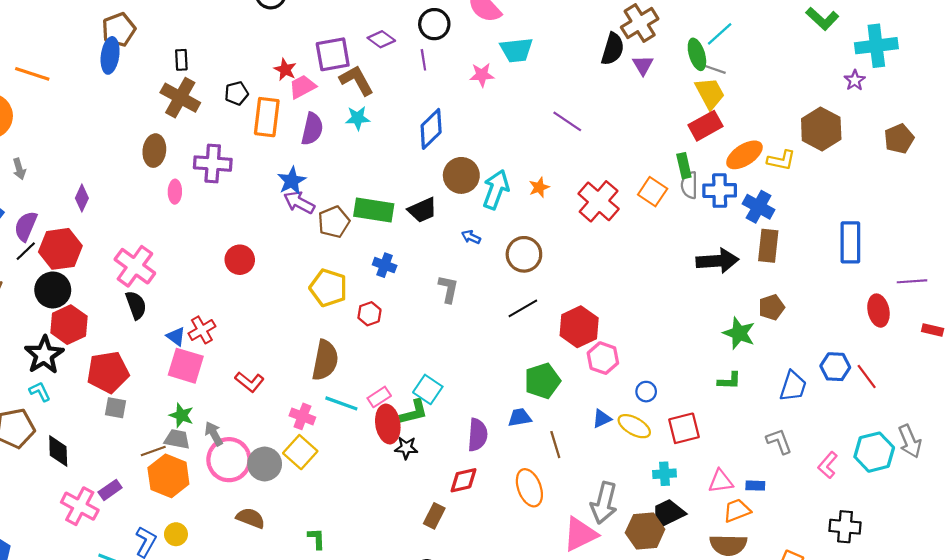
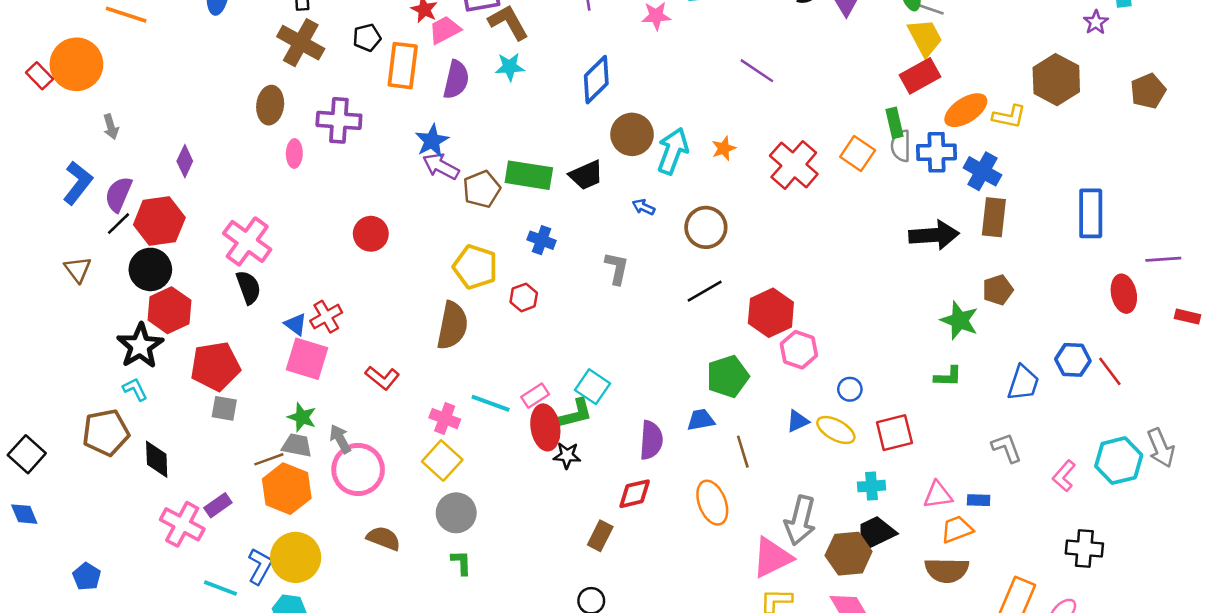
brown semicircle: (325, 360) -> (452, 326), moved
gray circle: (265, 464) -> (456, 513), moved
yellow circle: (176, 534) -> (296, 557), size x1.8

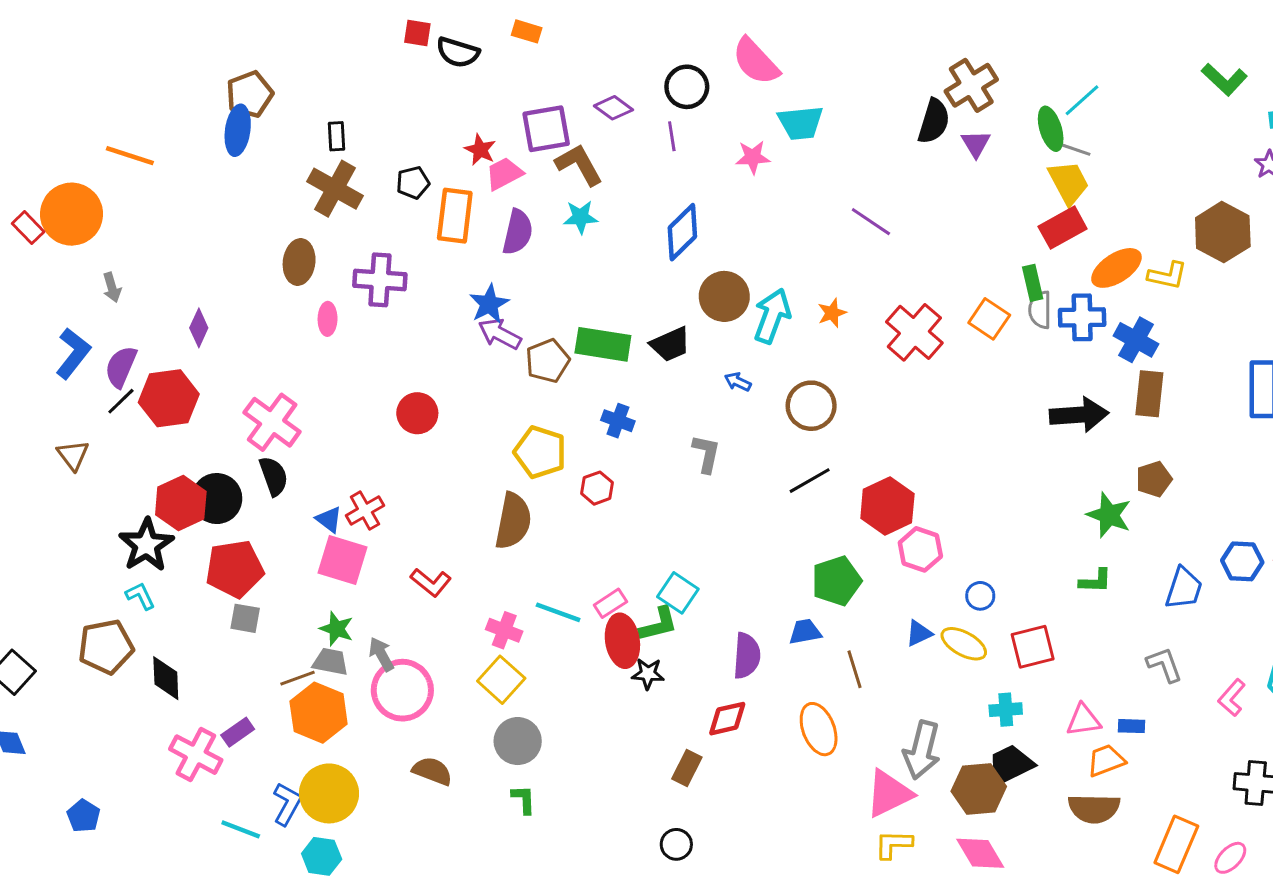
black circle: (150, 269) -> (217, 499), moved

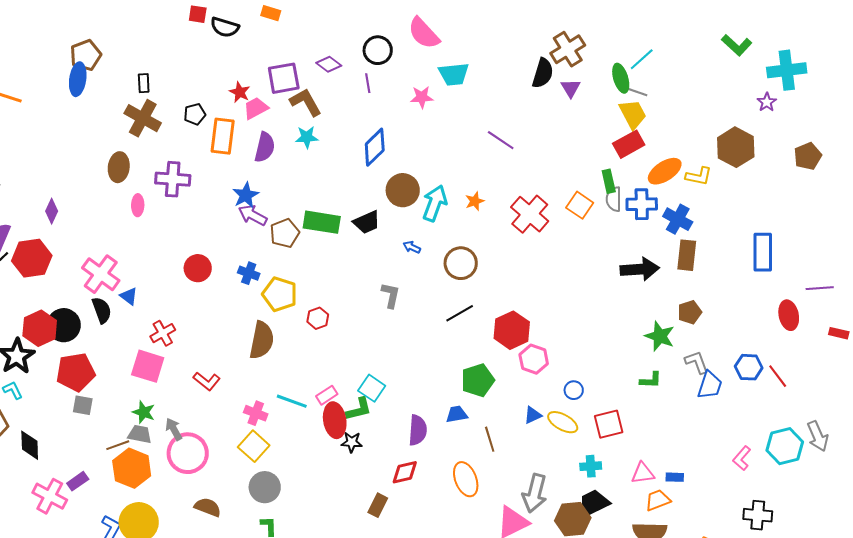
blue cross: (618, 421) -> (249, 273), moved
blue triangle: (329, 519) -> (129, 296), moved
gray L-shape: (1164, 665) -> (697, 362), moved

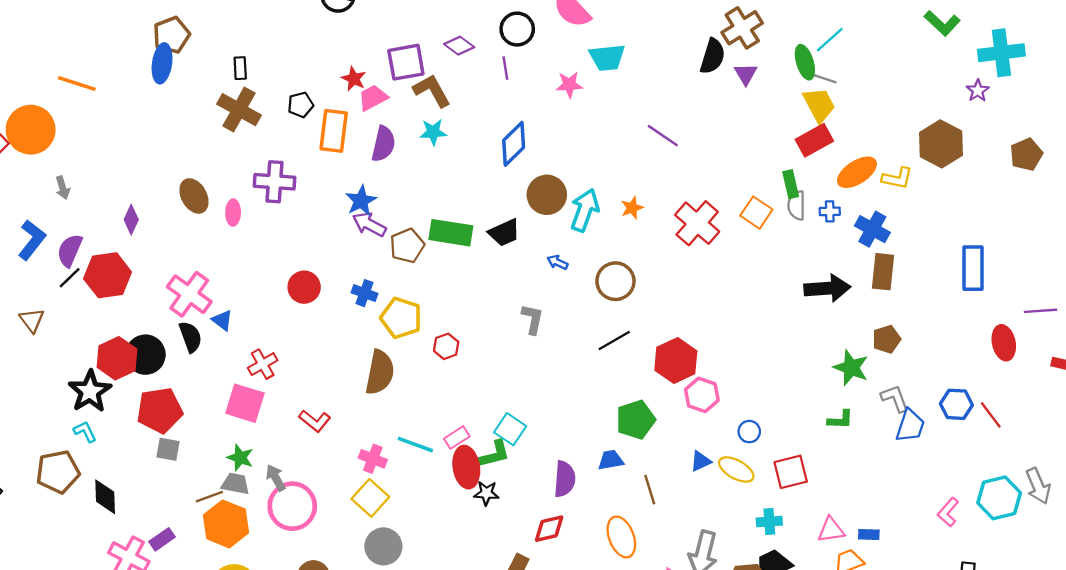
brown ellipse: (119, 167) -> (194, 196), moved, turned -36
blue cross: (642, 204) -> (830, 211), size x0.6

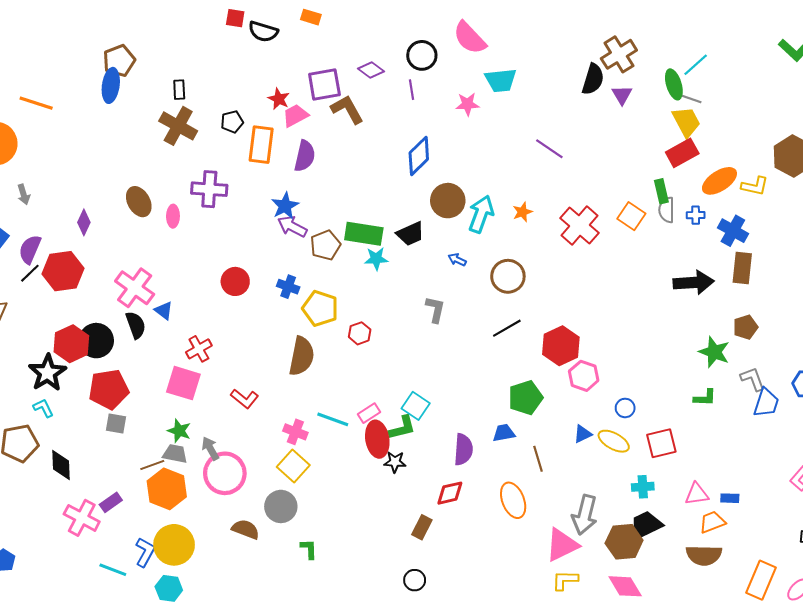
cyan star: (433, 132) -> (376, 259), moved
gray circle: (383, 546) -> (281, 506), moved

